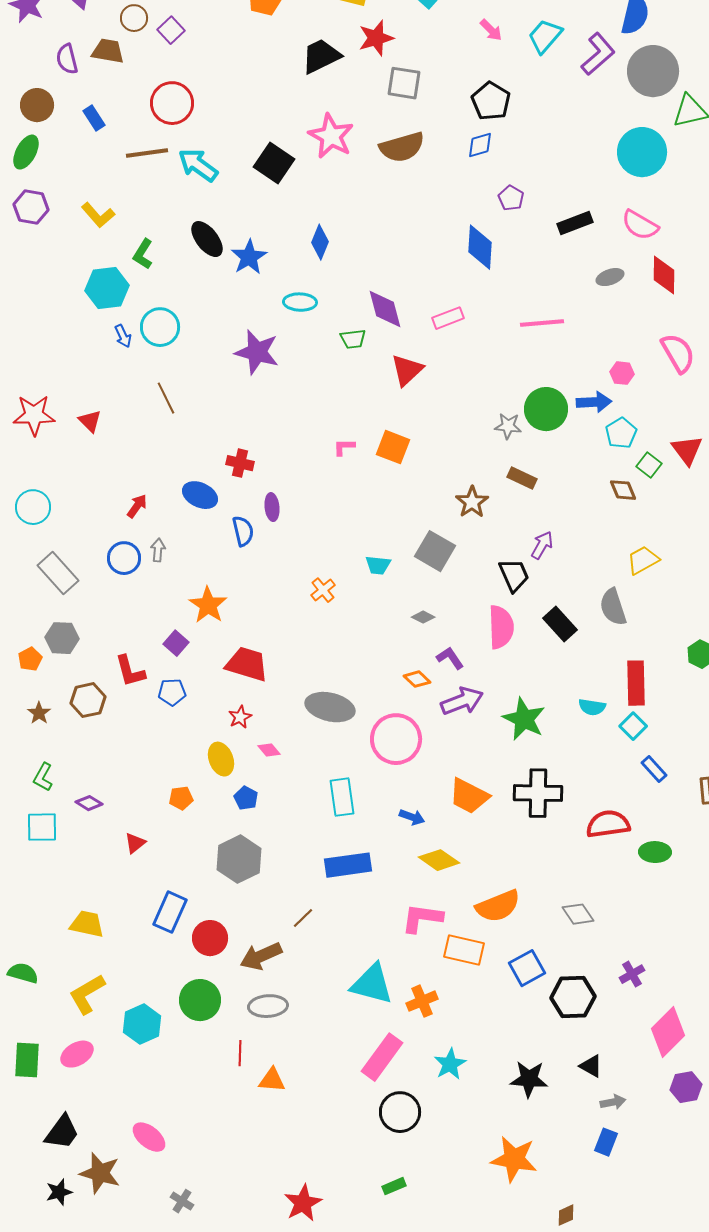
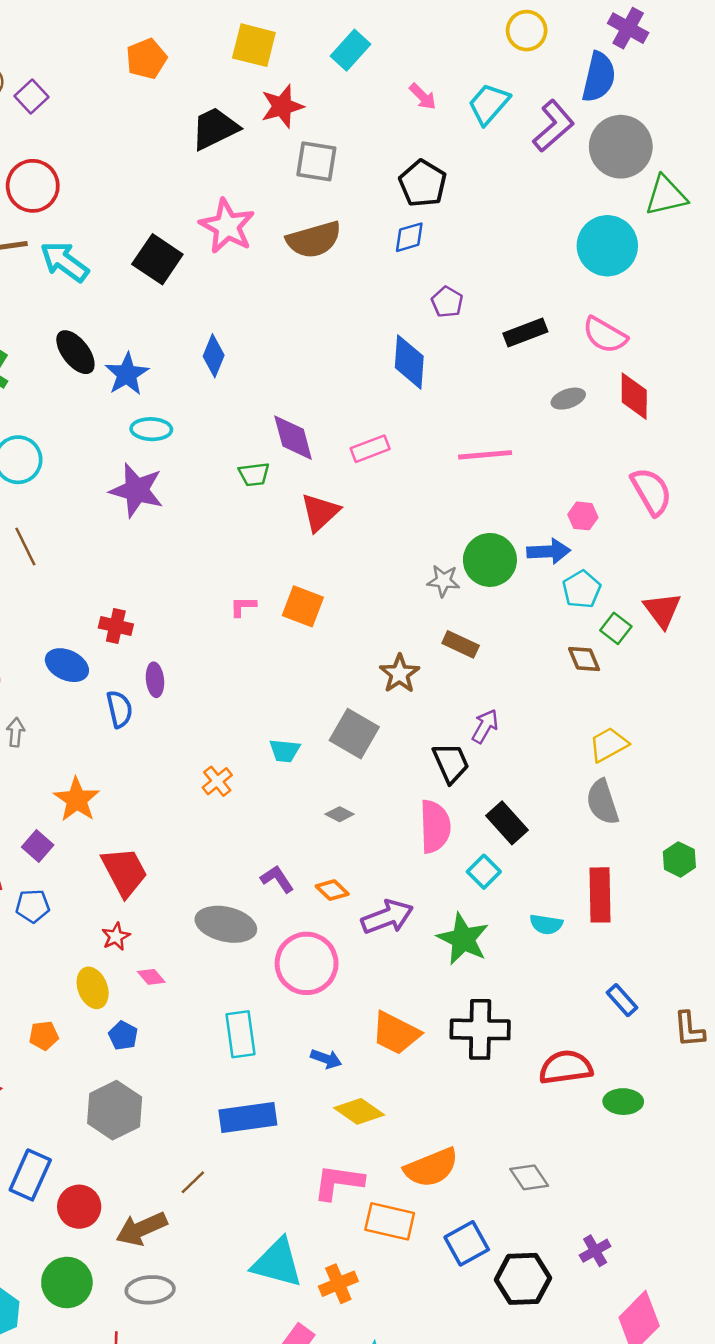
cyan ellipse: (300, 302) -> (151, 429), moved
gray semicircle: (613, 607) -> (602, 802), moved
purple L-shape: (450, 658) -> (277, 879), moved
red trapezoid: (247, 664) -> (124, 872), turned 45
cyan square: (633, 726) -> (484, 872), moved

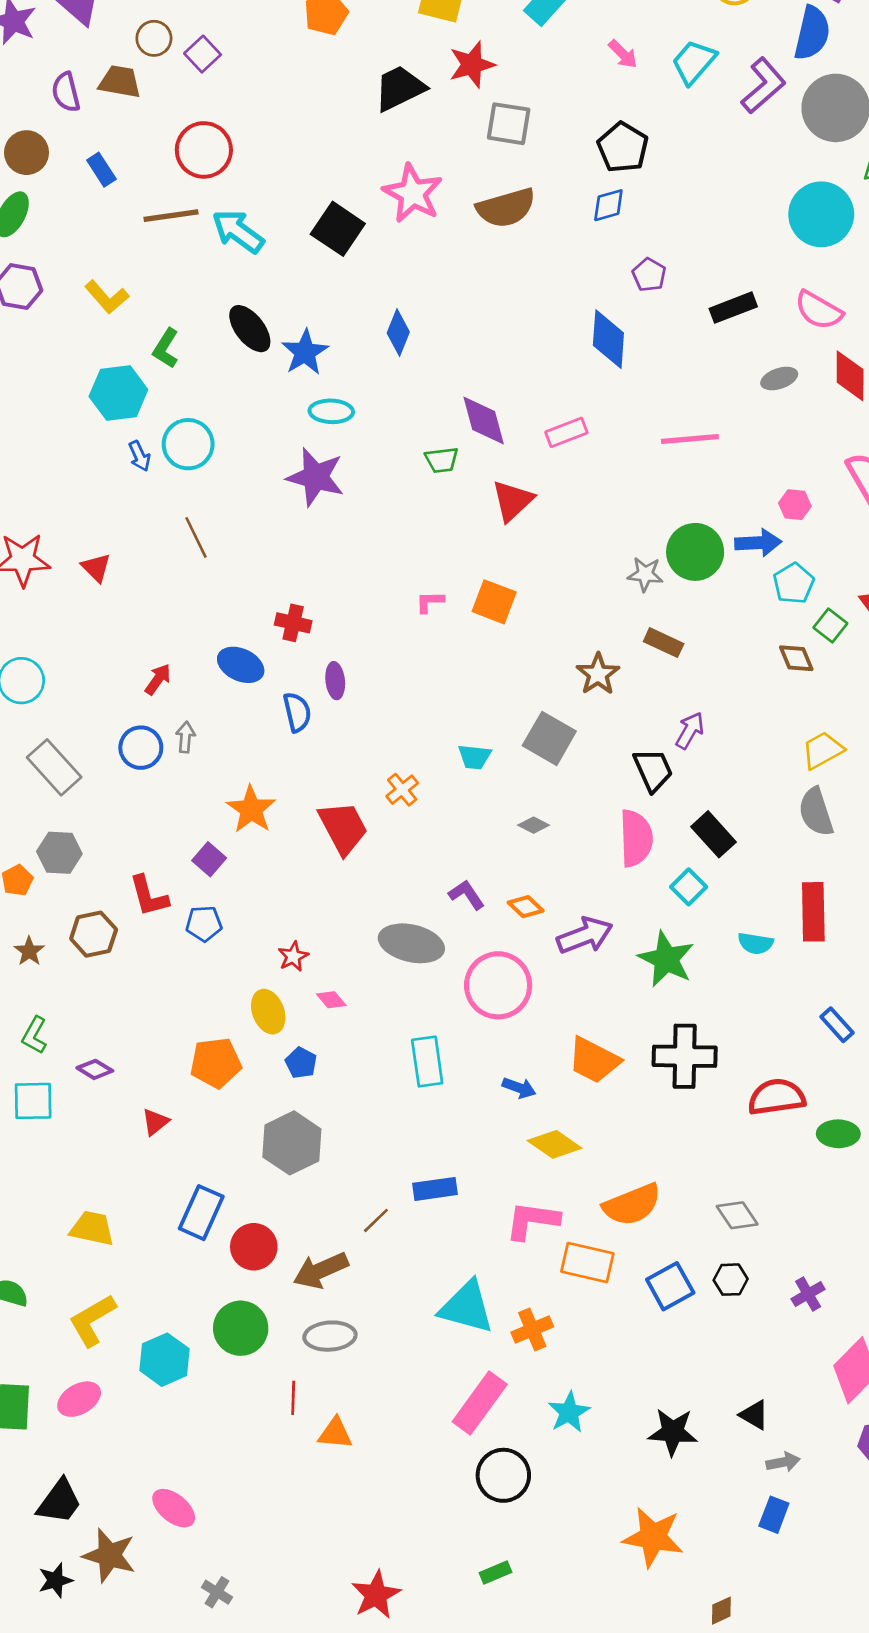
red trapezoid: (124, 872) -> (343, 828), moved
orange pentagon: (44, 1036) -> (216, 1063), size x1.6
blue rectangle: (248, 1117) -> (435, 1189), moved, size x0.7
black hexagon: (523, 1279) -> (731, 1280), moved, size x0.6

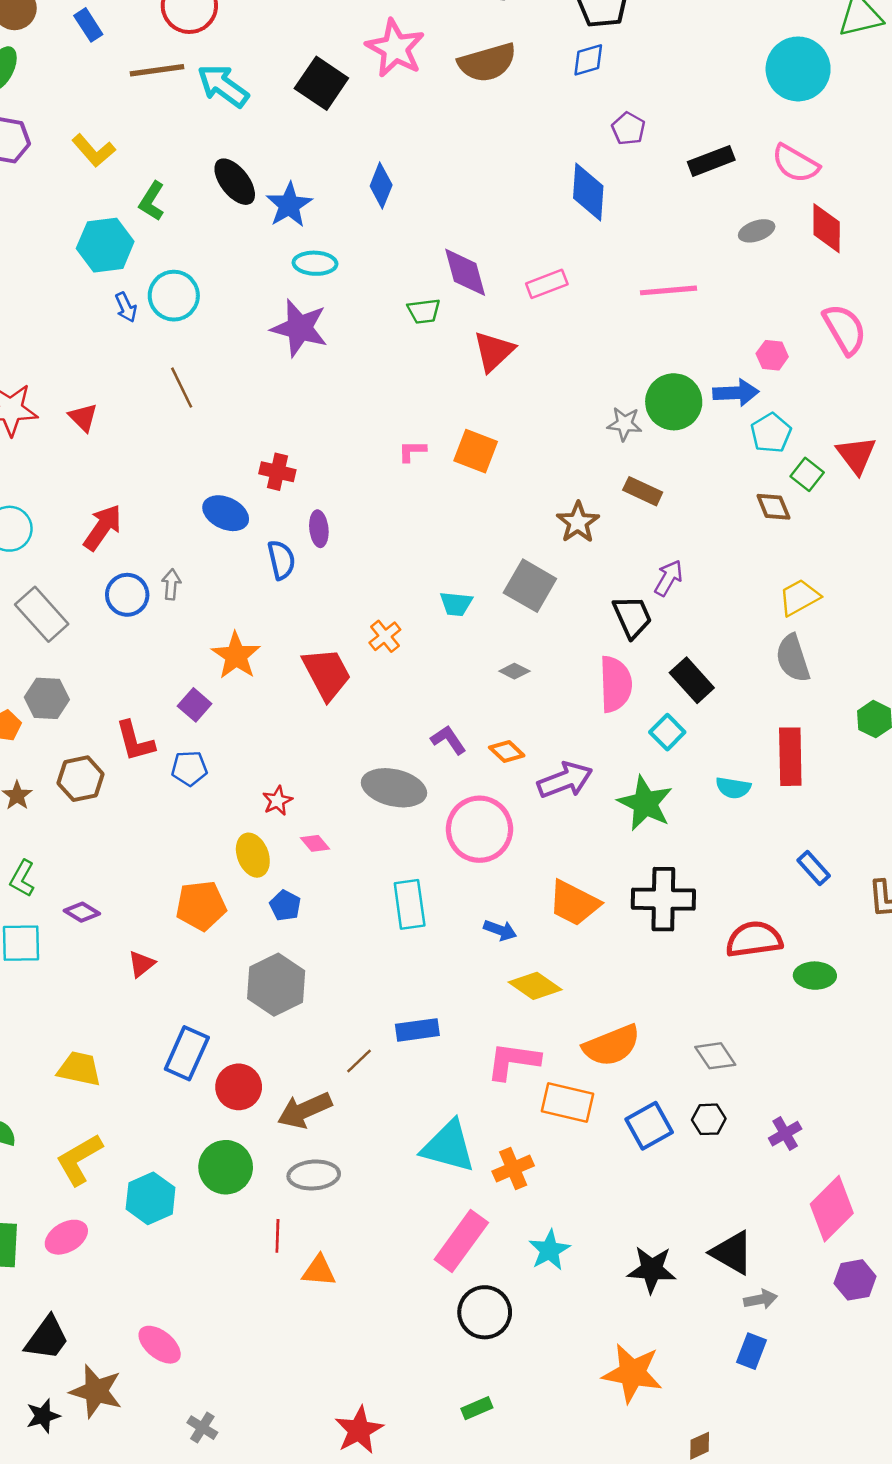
red arrow: (158, 679) -> (103, 527), moved, size x1.5
black triangle: (754, 1415) -> (732, 1253), size x1.5

